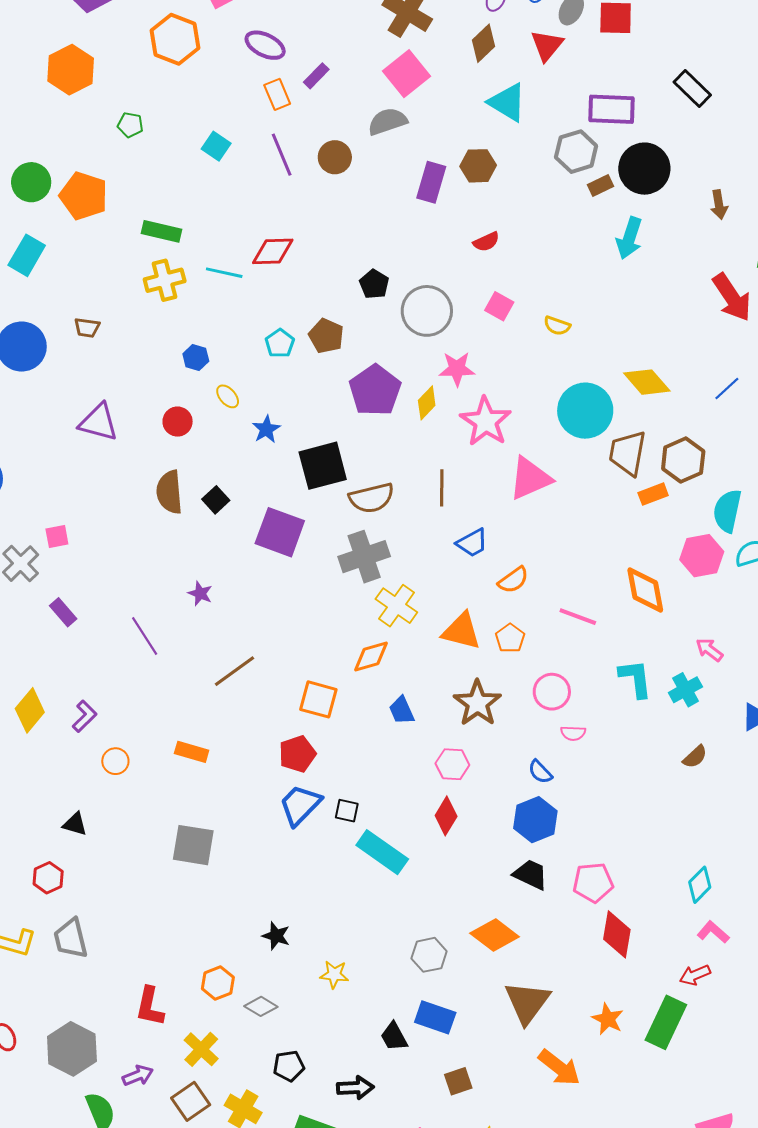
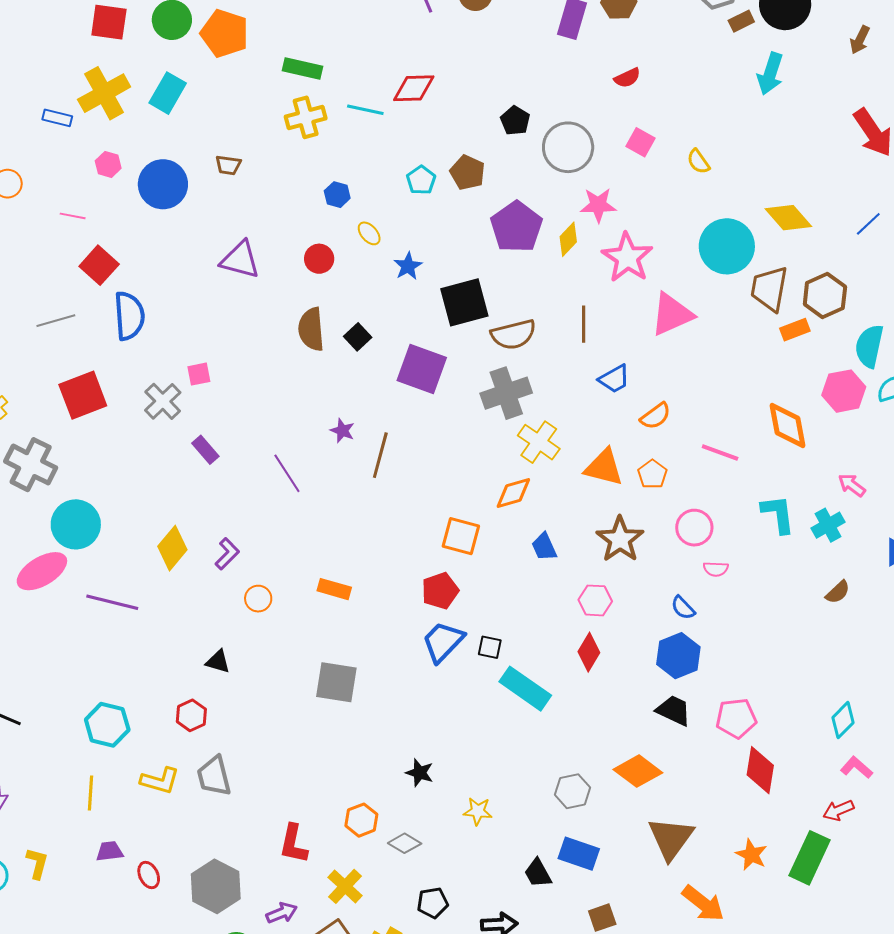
brown arrow: (719, 205) -> (860, 40), turned 36
yellow semicircle: (557, 326) -> (698, 162), turned 36
brown line: (234, 671) -> (380, 455), moved, turned -39

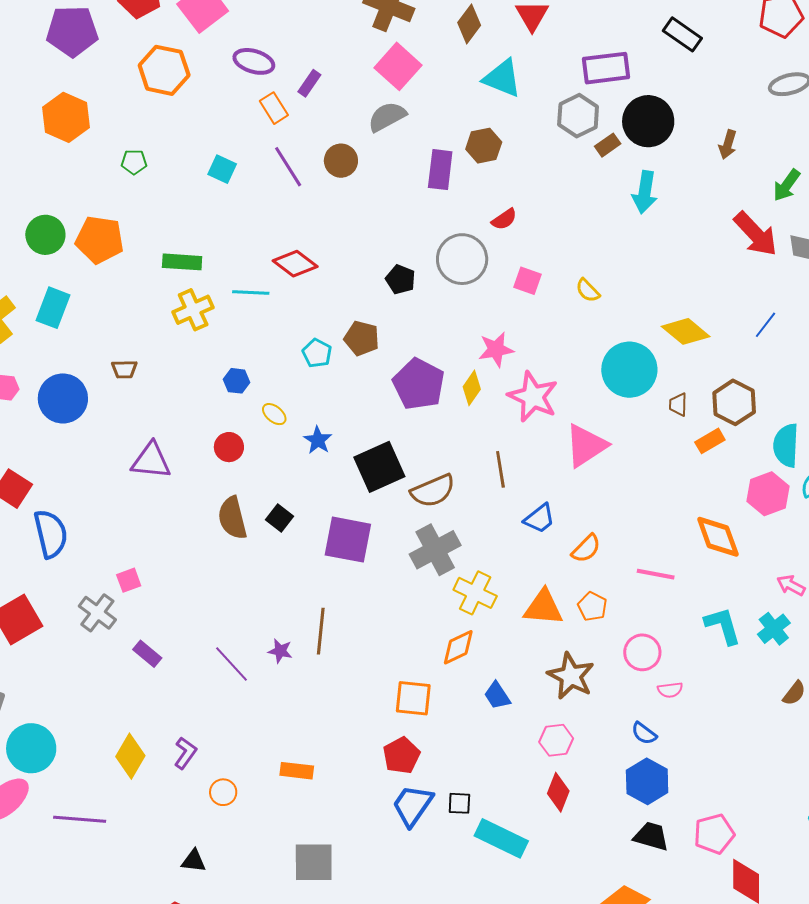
red diamond: (414, 88) -> (295, 264), turned 48
gray circle: (568, 147) -> (462, 259), moved
brown trapezoid: (769, 289) -> (678, 405), size x0.5
purple star: (342, 431) -> (280, 651), moved

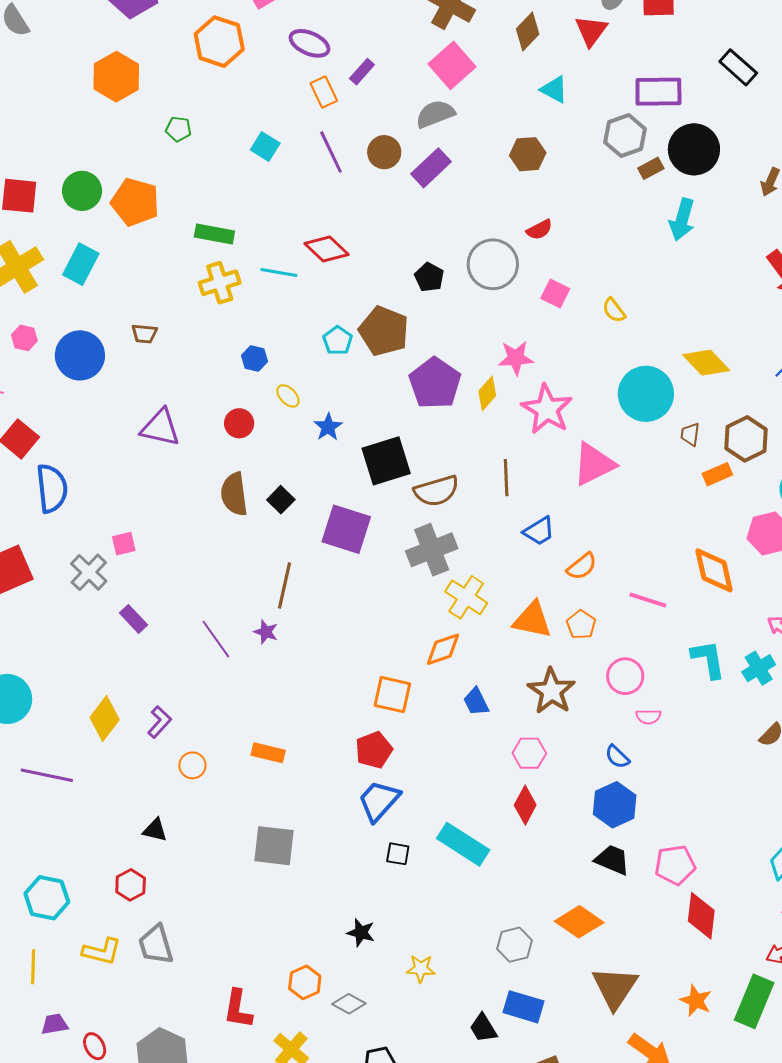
cyan triangle: (502, 78) -> (554, 89), size x0.7
purple rectangle: (440, 170) -> (431, 168), moved, turned 33
brown pentagon: (362, 338) -> (384, 331), size x1.4
brown line: (321, 631) -> (284, 585), moved
black square: (459, 803) -> (398, 854), moved

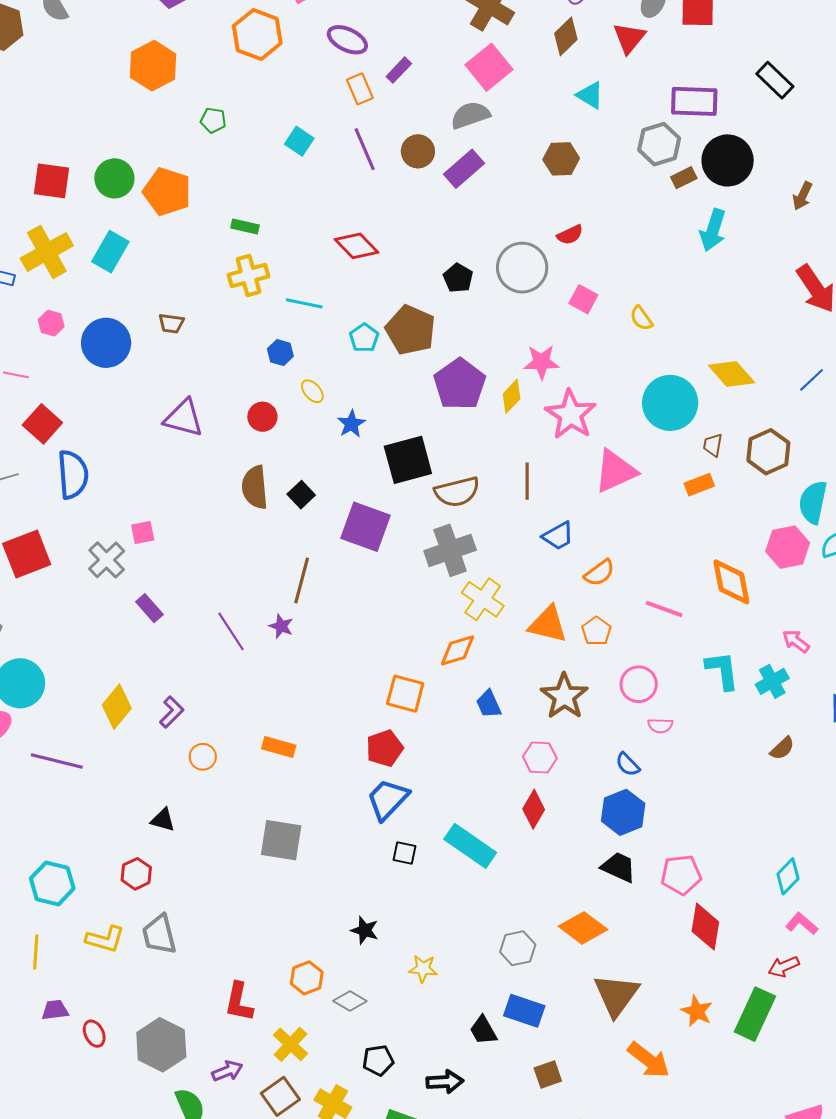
green rectangle: (214, 234) -> (245, 227), size x0.7
cyan line: (279, 272) -> (304, 303), moved
orange rectangle: (717, 474) -> (699, 485), moved

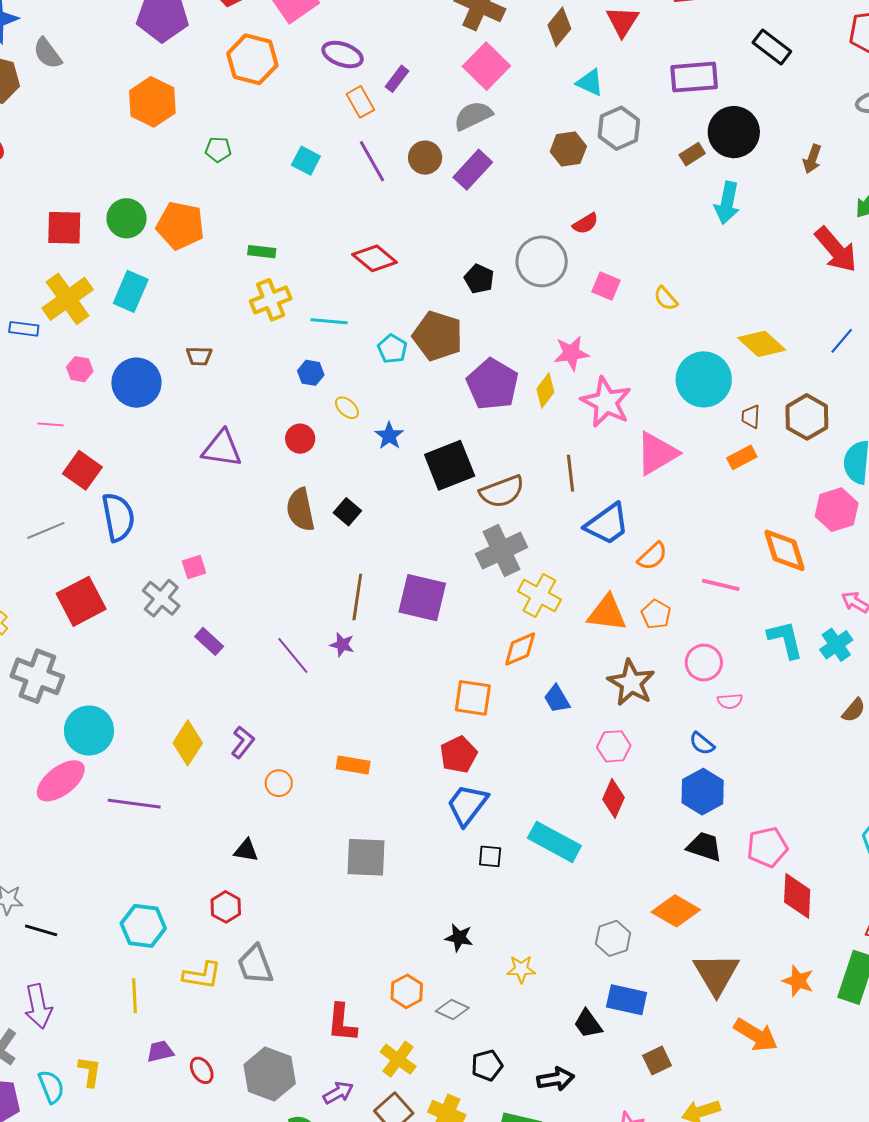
gray hexagon: (659, 144) -> (619, 128), moved
purple square: (365, 527) -> (422, 598), moved
blue trapezoid: (558, 536) -> (607, 524), size x1.4

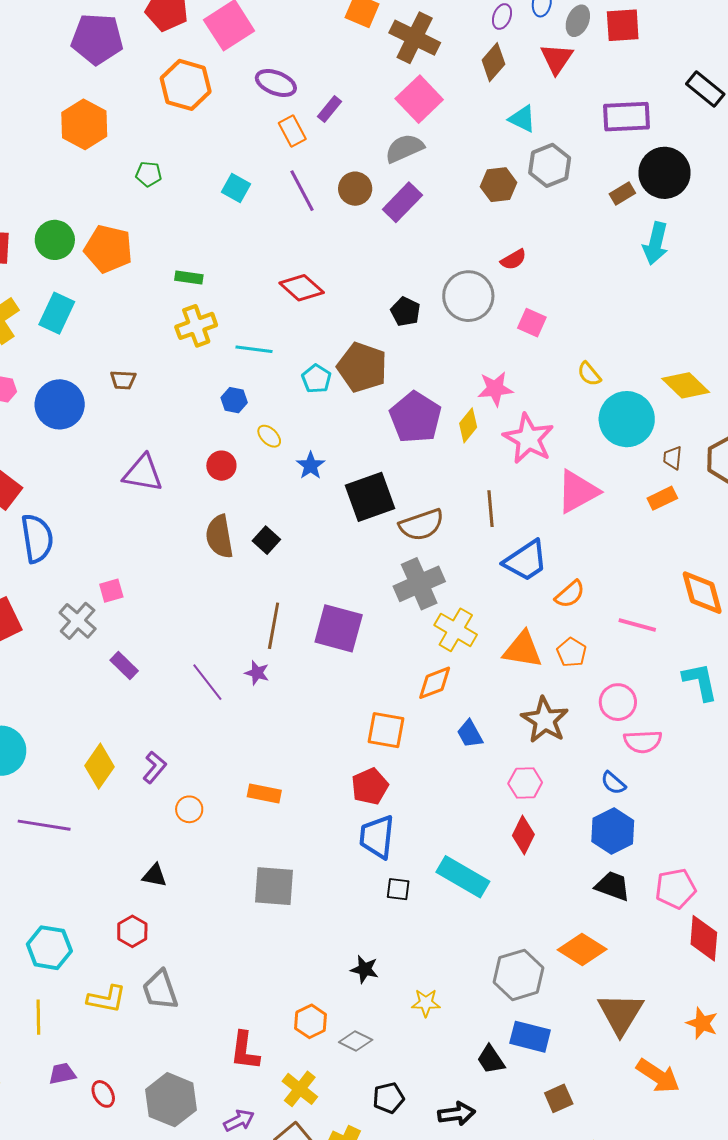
yellow semicircle: (666, 298) -> (589, 374), moved
pink semicircle: (730, 701) -> (643, 742), size x1.5
blue trapezoid: (467, 805) -> (377, 837), turned -33
gray hexagon: (613, 938) -> (518, 975), size x1.4

